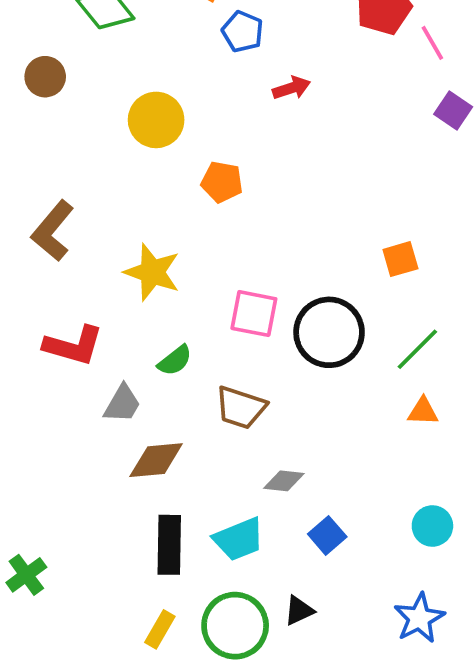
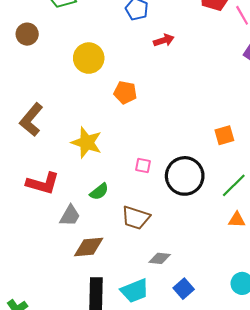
pink square: (254, 314) -> (143, 166), size x0.6

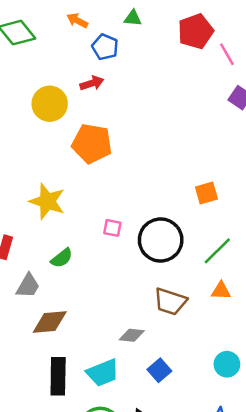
red arrow: (164, 40) -> (92, 83), moved
orange pentagon: (125, 92) -> (92, 144), size x1.5
brown trapezoid: (136, 218) -> (170, 302), moved

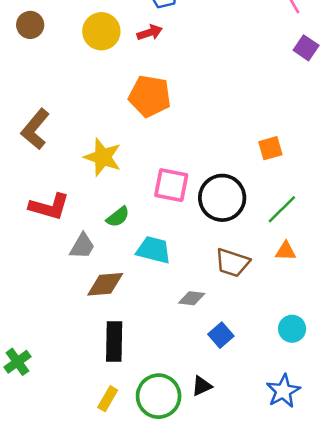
yellow circle: (50, 104) -> (101, 31), moved
pink square: (112, 228) -> (171, 185), size x1.8
cyan trapezoid: (103, 373) -> (153, 250), moved, turned -144

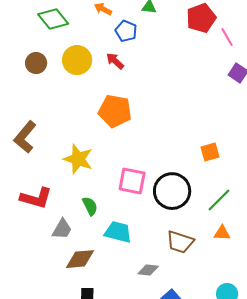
brown circle: (30, 25) -> (36, 63), moved
red arrow: (150, 33) -> (115, 61), turned -120
green semicircle: (118, 217) -> (90, 206), turned -78

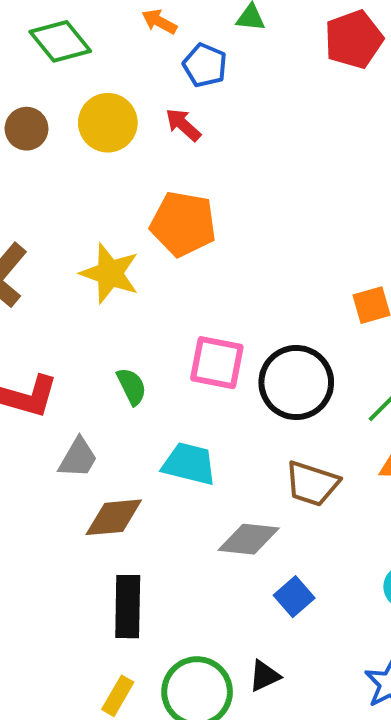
yellow star: (78, 159) -> (110, 273), moved
green semicircle: (90, 206) -> (132, 386), moved
gray diamond: (148, 270) -> (249, 539), size x1.4

